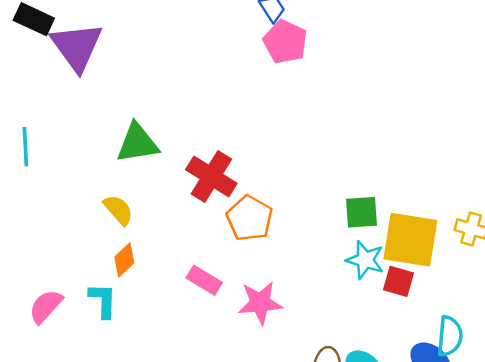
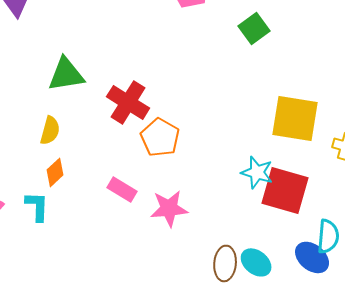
yellow semicircle: (118, 210) -> (50, 130), turned 56
green square: (362, 212) -> (254, 28), moved, turned -32
yellow square: (410, 240) -> (295, 118), moved
red square: (398, 281) -> (285, 190), size x1.8

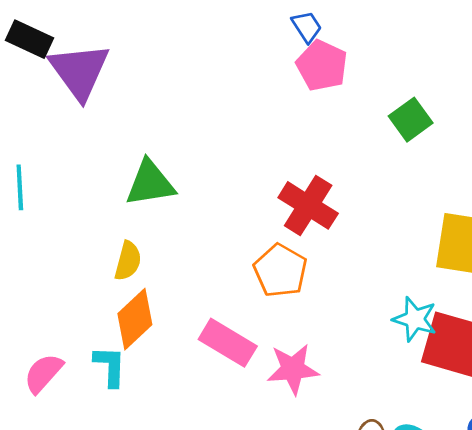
red cross: (128, 102) -> (308, 205), moved
orange diamond: (55, 172) -> (135, 319), size x1.5
pink rectangle: (122, 189) -> (228, 343), size x1.4

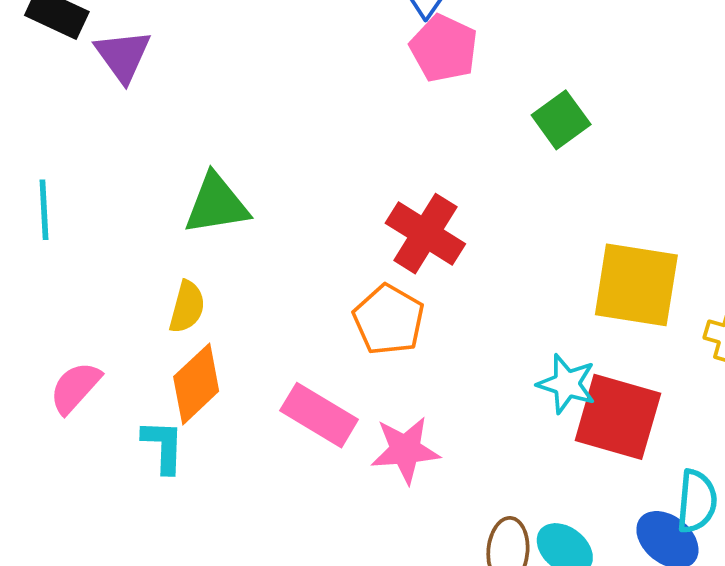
purple triangle: (79, 71) -> (123, 56), size x0.7
pink semicircle: (43, 373) -> (75, 388), moved

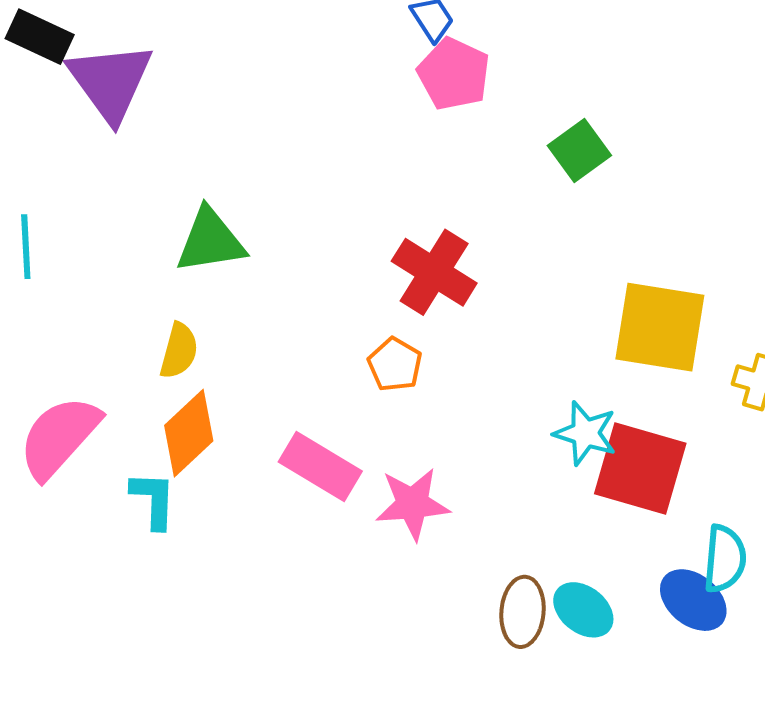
purple triangle: (123, 56) -> (110, 82), size x1.4
orange pentagon: (389, 320) -> (395, 364), size x0.7
pink semicircle: (75, 388) -> (59, 437), size x1.5

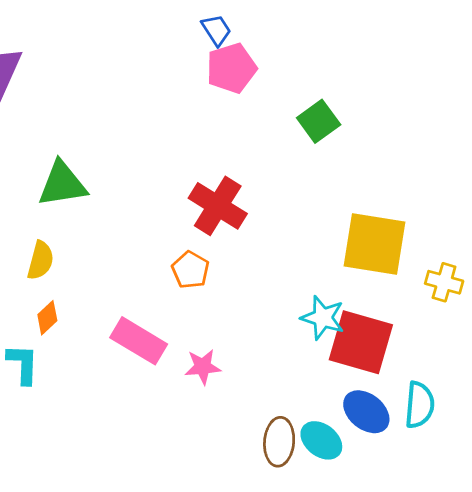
pink pentagon: (454, 74) -> (231, 68), turned 30
orange diamond: (189, 433) -> (47, 318), size x0.6
pink star: (413, 504) -> (203, 367), size x0.7
blue ellipse: (693, 600) -> (366, 412), moved

